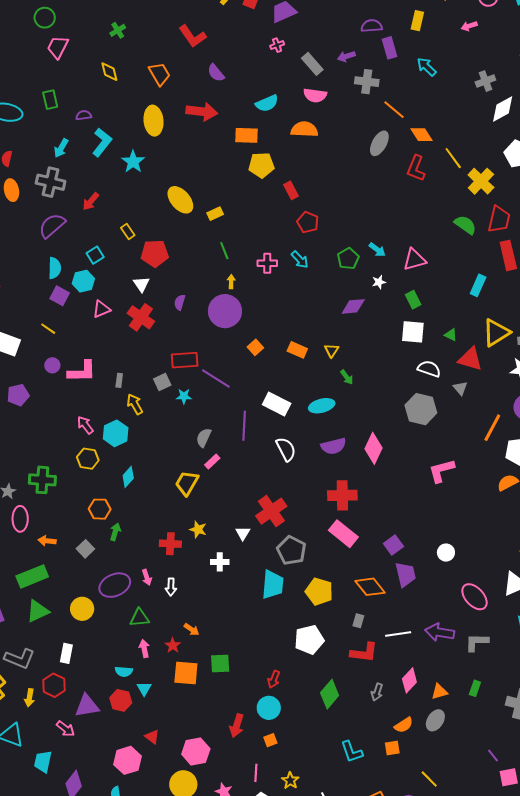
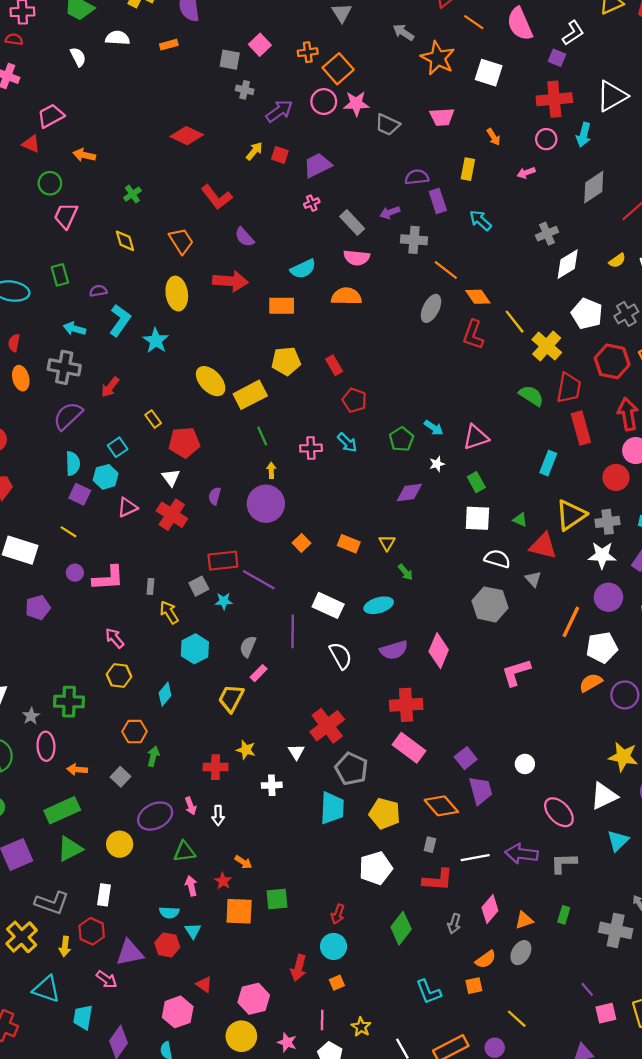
cyan arrow: (61, 148) -> (74, 329), turned 78
yellow pentagon: (261, 165) -> (286, 361), moved
yellow rectangle: (215, 214) -> (250, 395), size x1.8
cyan hexagon: (116, 433) -> (195, 649), moved

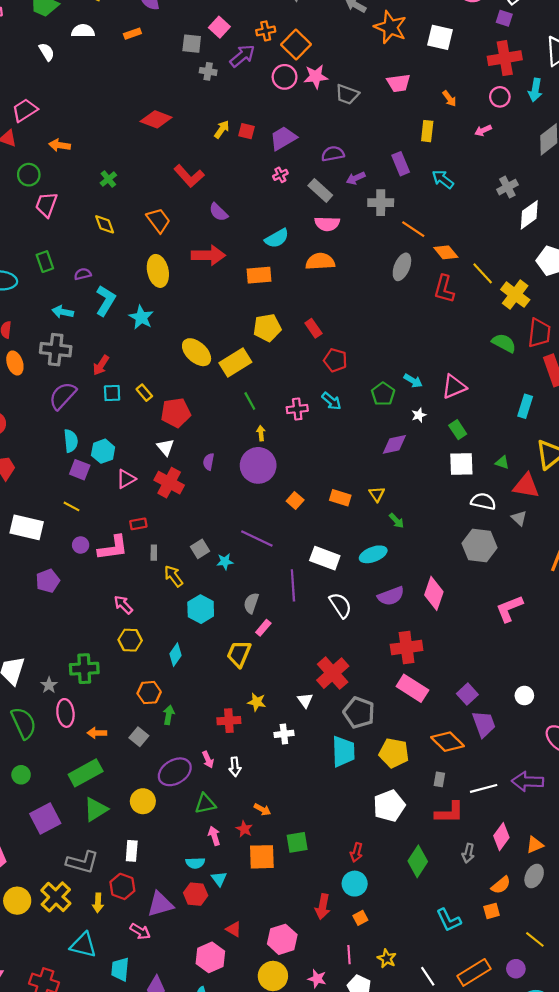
purple arrow: (279, 111) -> (242, 56), moved
purple semicircle: (417, 177) -> (333, 154), moved
cyan square: (118, 447) -> (112, 393), moved, turned 36
red rectangle: (223, 561) -> (138, 524), moved, size x0.6

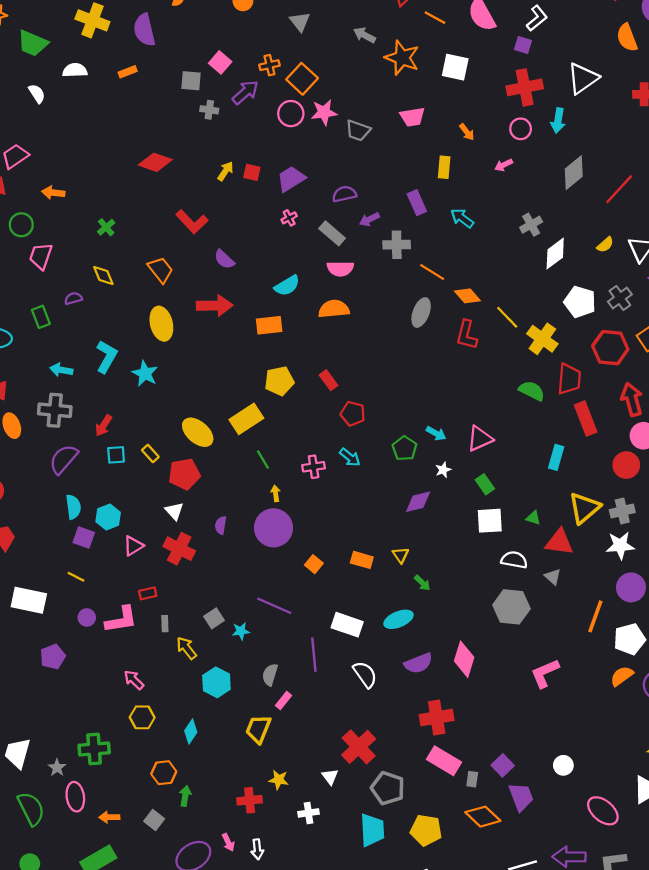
purple semicircle: (83, 274) -> (73, 298), moved
yellow ellipse: (197, 352) -> (198, 432), moved
gray rectangle: (439, 779) -> (472, 779), moved

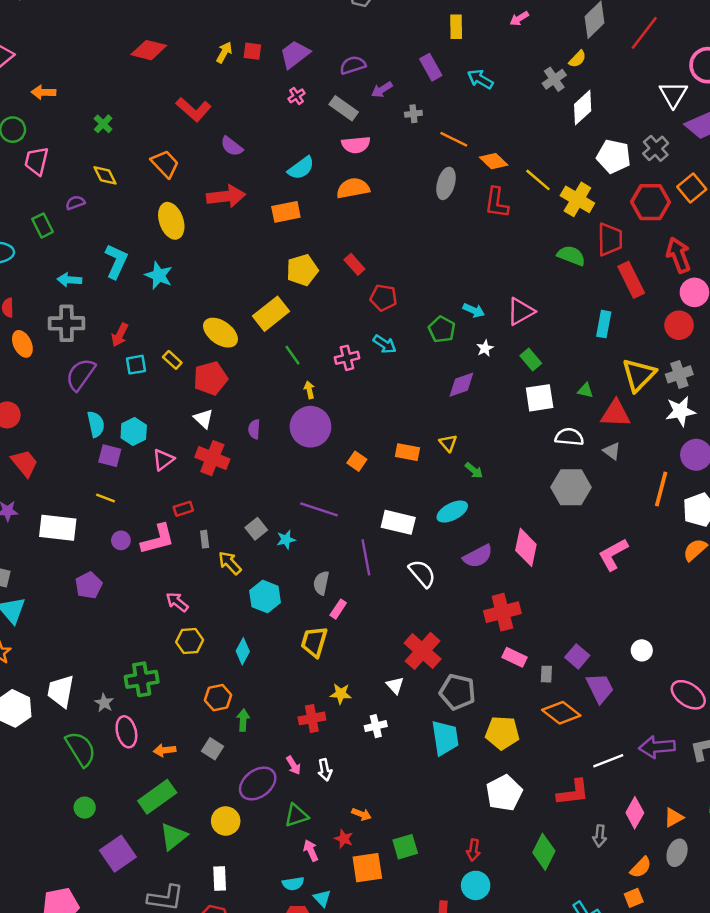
gray cross: (397, 245) -> (413, 114), size x0.6
yellow semicircle: (605, 245) -> (577, 59), moved
pink rectangle: (444, 761) -> (515, 657), size x0.7

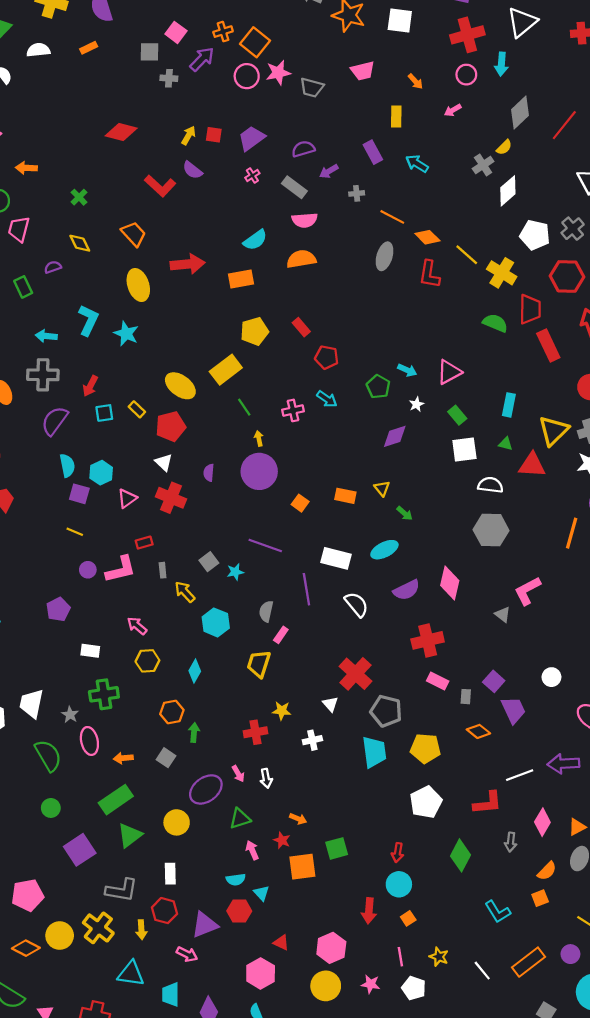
purple semicircle: (232, 146) -> (192, 170), moved
cyan rectangle: (604, 324) -> (509, 405), moved
gray triangle: (612, 451) -> (503, 614), moved
white rectangle: (58, 528) -> (90, 651), moved, size x0.6
orange diamond: (561, 713) -> (478, 731), size x0.7

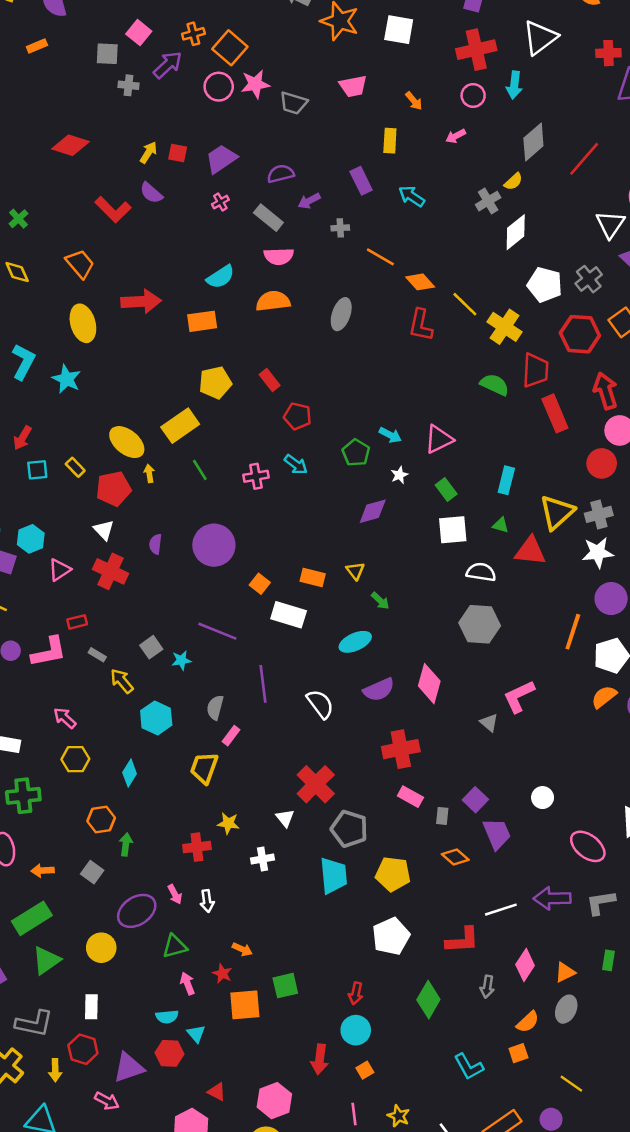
gray ellipse: (385, 256) -> (341, 314), moved
yellow arrow: (259, 438) -> (149, 473), moved
white rectangle: (336, 558) -> (289, 615), moved
gray rectangle: (163, 570) -> (97, 655), turned -56

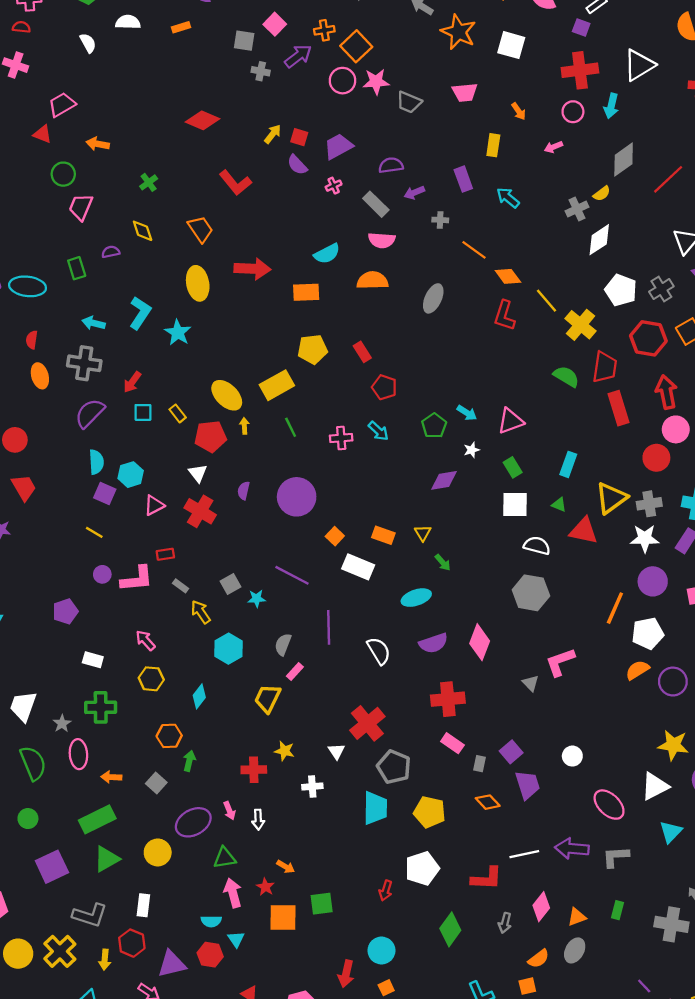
purple semicircle: (151, 193) -> (297, 165), moved
pink arrow: (187, 984) -> (233, 893), size x1.4
red arrow: (356, 993) -> (386, 890), moved

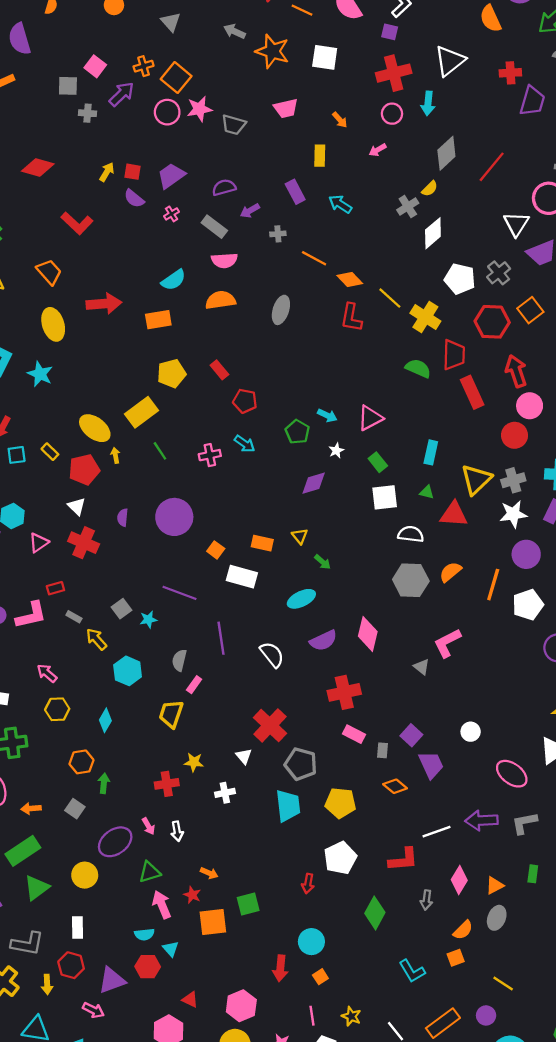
orange semicircle: (637, 670) -> (450, 572), moved

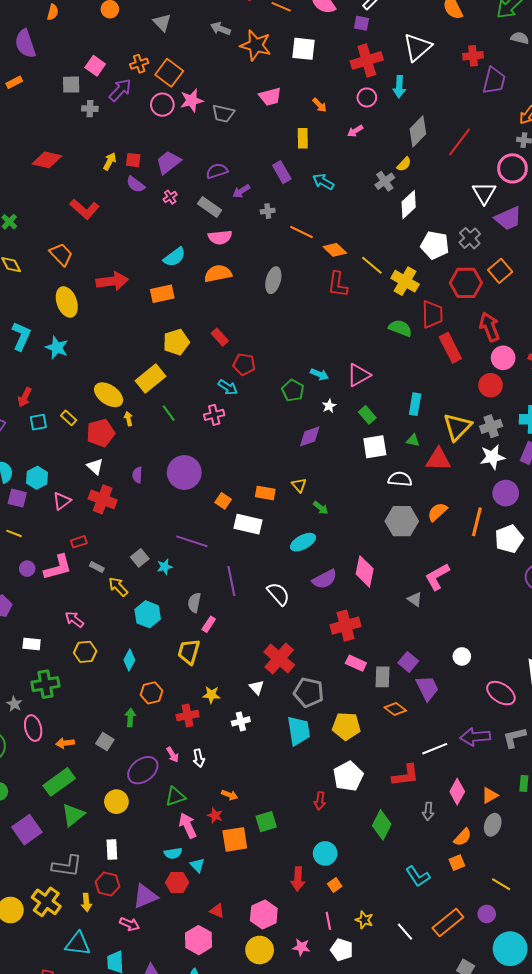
cyan arrow: (245, 444) -> (228, 387), moved
gray rectangle: (383, 750) -> (383, 677), size x1.5
orange hexagon: (81, 762) -> (152, 693), moved

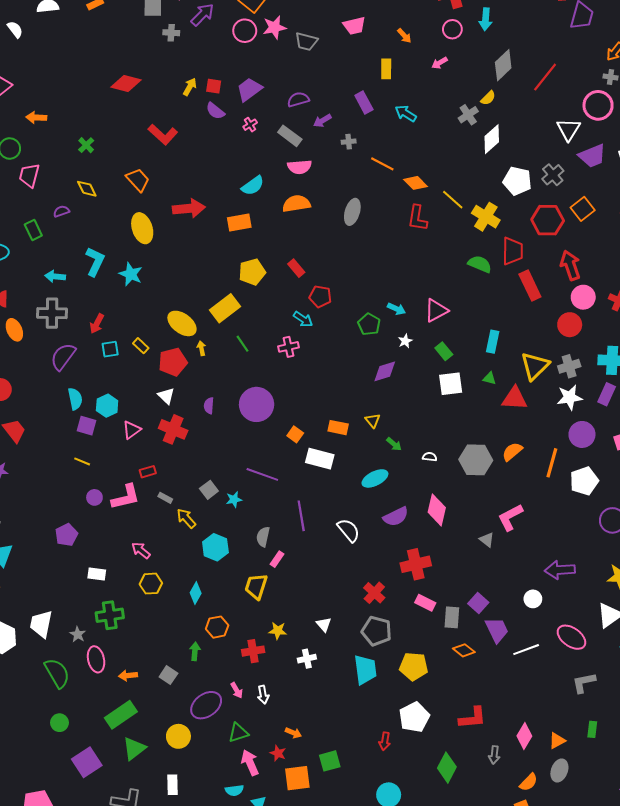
white semicircle: (400, 479) -> (430, 457), moved, size x0.6
red cross: (279, 658) -> (374, 593), moved, size x0.7
purple arrow: (475, 737) -> (560, 570), moved
white line: (435, 749) -> (526, 650), moved

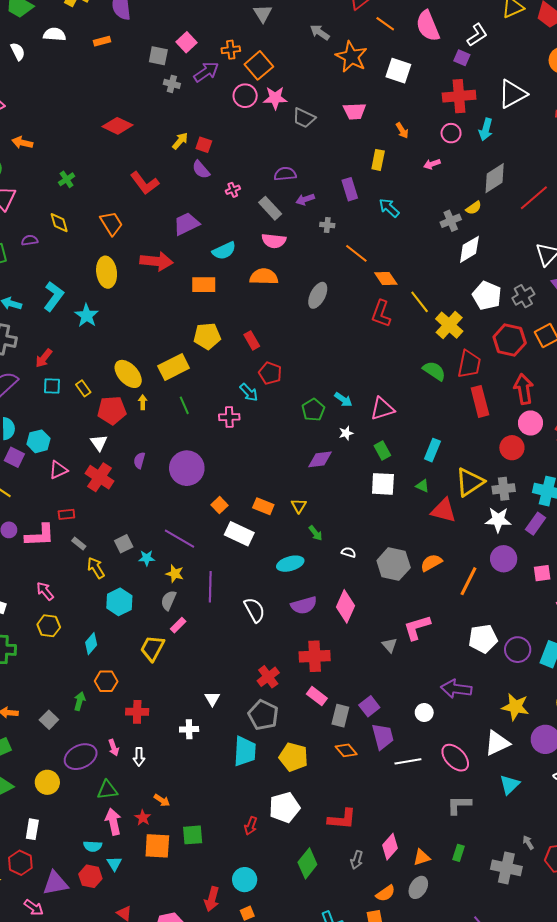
purple trapezoid: (249, 89) -> (186, 224), moved
white pentagon: (584, 481) -> (483, 639), moved
yellow star: (278, 631) -> (175, 574), moved

